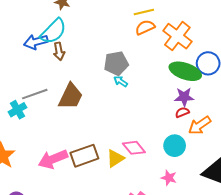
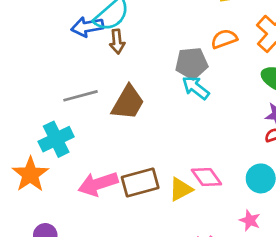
orange semicircle: (145, 27) -> (224, 39), moved
cyan arrow: (121, 81) -> (196, 88), size x1.5
cyan cross: (17, 110) -> (56, 139), moved, size x1.4

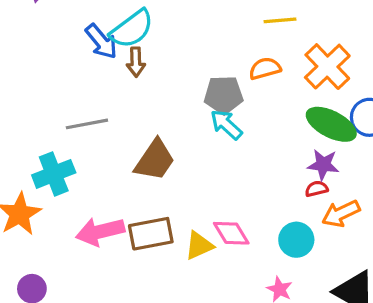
blue arrow: (87, 27) -> (101, 41), turned -124
brown trapezoid: (128, 103) -> (155, 160), moved

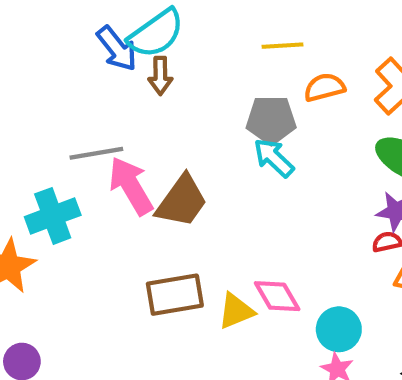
yellow line: (280, 20) -> (282, 46), moved
pink arrow: (100, 232) -> (131, 186), moved, turned 72
cyan circle: (296, 240) -> (339, 329), moved

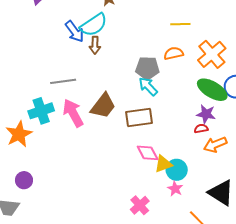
yellow line: (282, 46) -> (180, 24), moved
pink arrow: (131, 186) -> (73, 113), moved
brown rectangle: (175, 295) -> (139, 117), moved
yellow triangle: (236, 311) -> (163, 164), moved

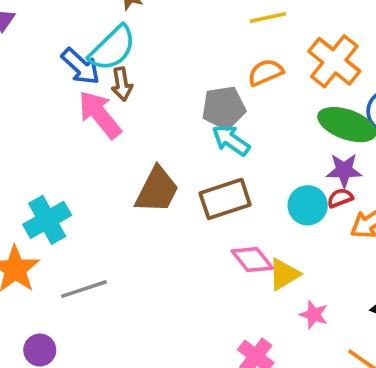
gray line: (63, 81) -> (84, 289), moved
pink arrow: (73, 113) -> (100, 115), moved
cyan circle: (177, 170) -> (308, 205), moved

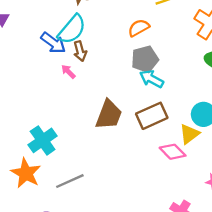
orange semicircle: (265, 72) -> (139, 28), moved
pink arrow: (100, 115) -> (68, 72), size x0.5
yellow triangle: (284, 274) -> (189, 134), moved

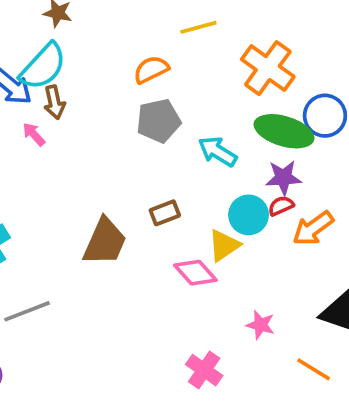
cyan arrow: (152, 79) -> (218, 151), moved
brown trapezoid: (109, 115) -> (105, 242), moved
brown rectangle: (152, 116) -> (165, 213), size x0.6

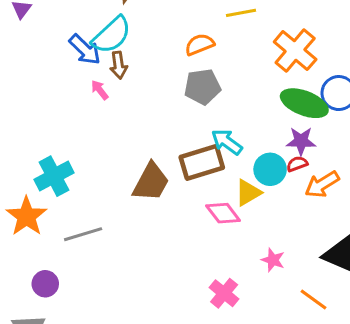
cyan arrow: (218, 151) -> (227, 142), moved
brown rectangle: (165, 213) -> (202, 162), size x1.8

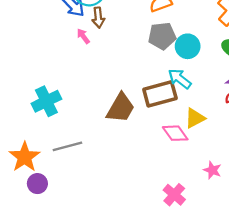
cyan circle: (270, 169) -> (188, 46), moved
orange star: (27, 216) -> (25, 157), moved

